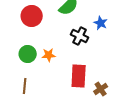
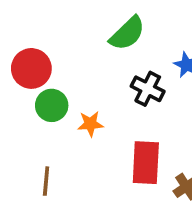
red circle: (32, 16) -> (31, 68), moved
green circle: (28, 54) -> (52, 105), moved

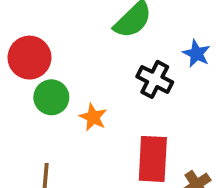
orange star: (90, 124) -> (93, 117), turned 30

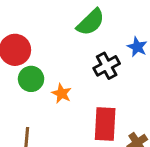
black cross: (155, 79) -> (107, 66), turned 35

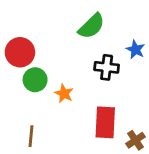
black cross: (107, 66) -> (107, 67), turned 35

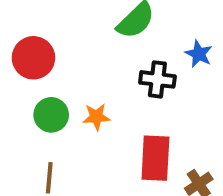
green circle: (35, 80) -> (51, 115), moved
orange star: (64, 93) -> (96, 117), turned -30

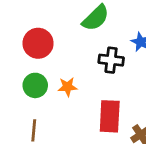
red circle: (33, 58) -> (38, 43), moved

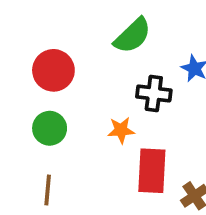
orange star: (68, 87) -> (121, 130), moved

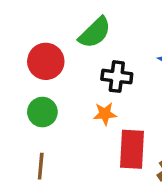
green semicircle: (133, 36) -> (95, 33), moved
black cross: (154, 94) -> (117, 77), moved

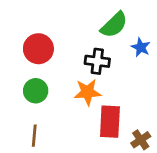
green semicircle: (95, 33) -> (114, 25), moved
orange star: (105, 114) -> (87, 92), size x1.4

